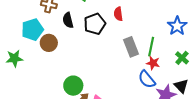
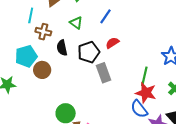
red semicircle: (118, 14) -> (112, 43), turned 64
gray rectangle: (131, 47) -> (103, 73), moved
red star: (153, 63) -> (146, 93), size x1.5

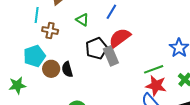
red semicircle: (112, 43) -> (120, 38), size x1.6
black semicircle: (62, 48) -> (67, 69), moved
gray rectangle: (103, 73) -> (111, 56), moved
green line: (144, 76) -> (154, 69), turned 60

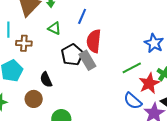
red semicircle: (120, 38) -> (94, 41), turned -40
brown circle: (51, 69) -> (34, 99), moved
red star: (156, 86) -> (149, 83), moved, turned -30

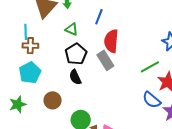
brown cross: (24, 43) -> (30, 46), moved
black pentagon: (72, 55) -> (76, 54), moved
black semicircle: (46, 80) -> (75, 77), moved

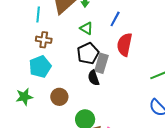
cyan line: (26, 32) -> (38, 14), moved
gray rectangle: (105, 60) -> (101, 63), moved, turned 42
black semicircle: (75, 77) -> (94, 78), moved

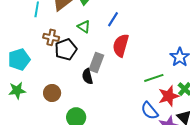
brown cross: (44, 40) -> (51, 37), moved
black pentagon: (88, 53) -> (66, 49), moved
cyan pentagon: (40, 67) -> (19, 59), moved

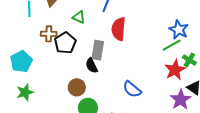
green line: (154, 78) -> (172, 45), moved
brown circle: (52, 93) -> (77, 87), moved
blue semicircle: (150, 111) -> (132, 89), moved

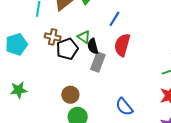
green triangle: (79, 17) -> (84, 37), moved
cyan pentagon: (21, 61) -> (16, 44), moved
black semicircle: (92, 66) -> (93, 46), moved

